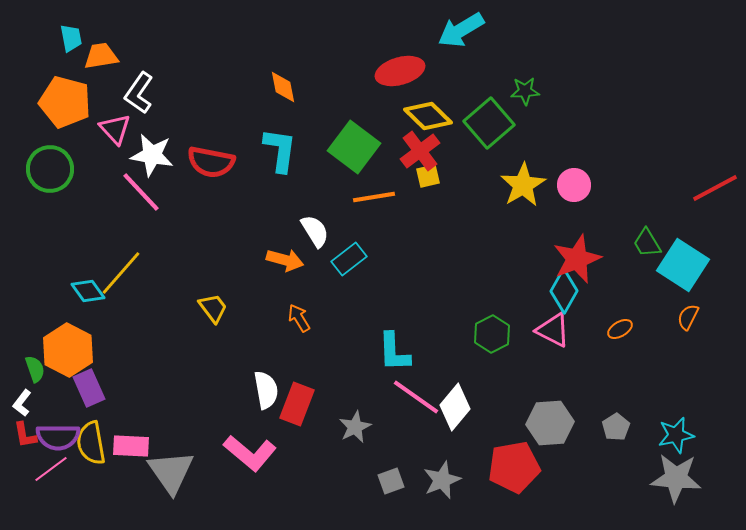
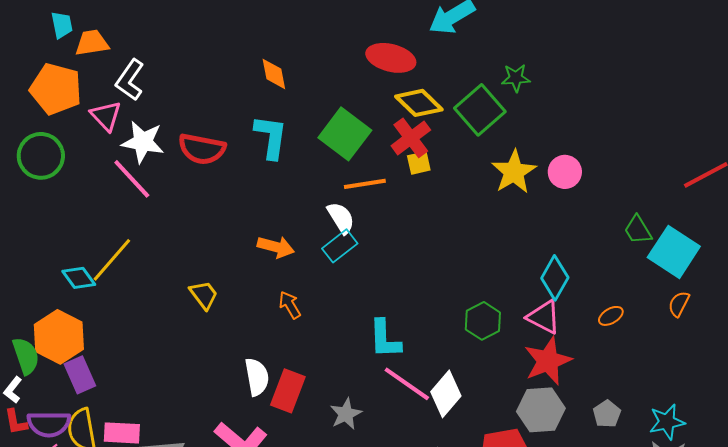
red ellipse: (400, 71) -> (391, 58), turned 30
white semicircle: (315, 231) -> (341, 218), moved
red star: (577, 259) -> (548, 361), moved
green semicircle: (35, 369) -> (26, 356), size x1.4

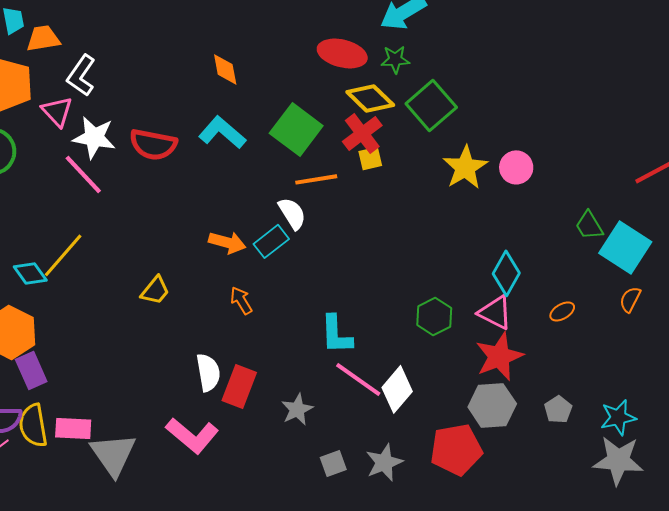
green star: (516, 78) -> (395, 59), moved
cyan L-shape: (271, 137) -> (222, 132), turned -57
cyan rectangle: (340, 246) -> (271, 241), moved
yellow trapezoid: (204, 295) -> (155, 290), turned 76

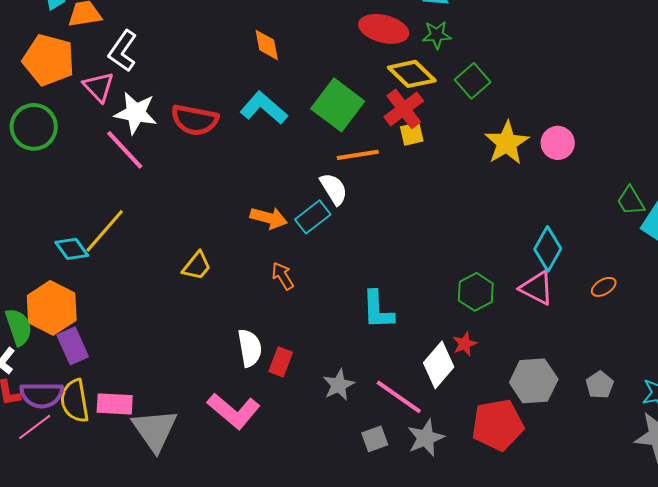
green square: (431, 105) -> (473, 81), size x0.7
red star: (499, 356) -> (465, 344), moved, size x0.5
pink line: (358, 379) -> (399, 397), moved
red rectangle: (239, 386) -> (281, 362), size x0.7

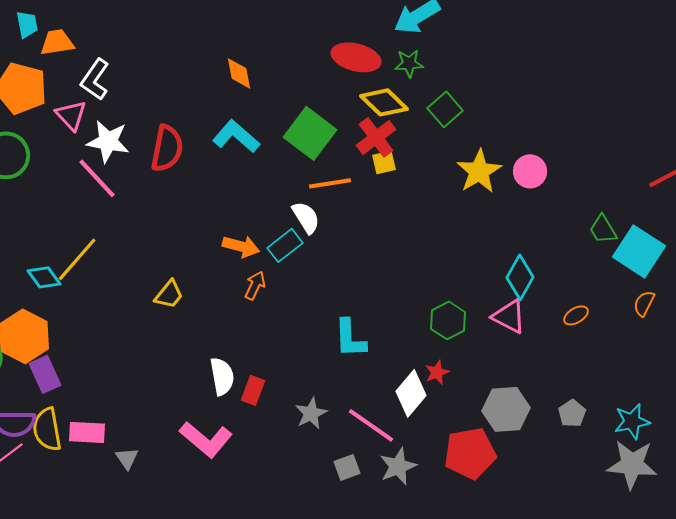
red semicircle: (195, 120) -> (167, 148), turned -90
orange arrow: (283, 276) -> (255, 285), moved, turned 56
gray triangle: (155, 430) -> (127, 458), size x0.5

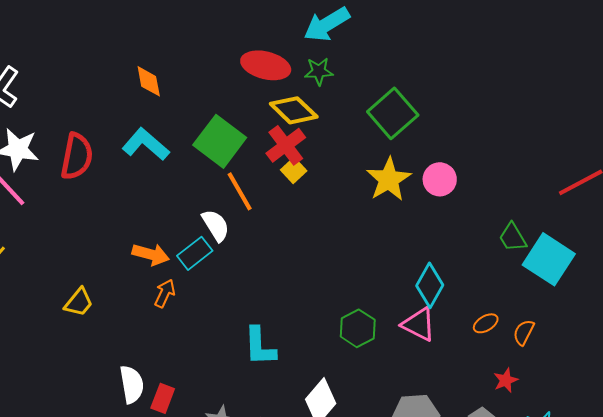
green square: (445, 109) -> (393, 113), moved, size x1.4
yellow square: (384, 162) -> (294, 170), turned -30
orange line: (330, 183) -> (240, 191), turned 69
orange semicircle: (644, 303) -> (524, 332), moved
red star: (437, 372) -> (506, 380), moved

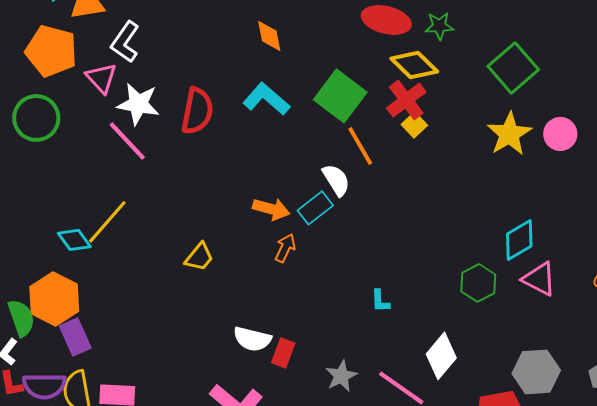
cyan diamond: (430, 285) -> (519, 240), moved, turned 30
cyan L-shape: (260, 346) -> (380, 301), size x0.6
white semicircle: (132, 384) -> (252, 339), turned 114

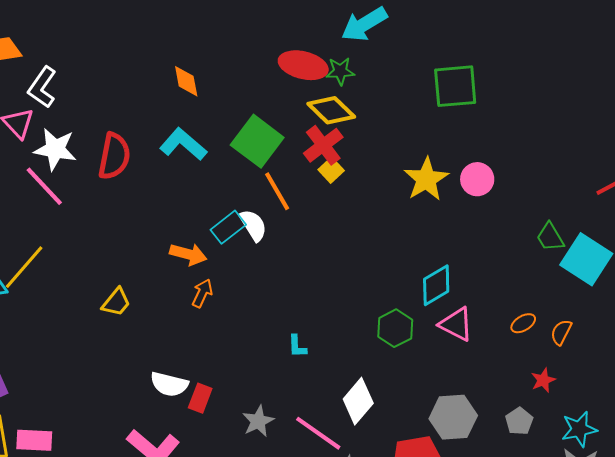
green star: (439, 26) -> (340, 71), moved
green square: (513, 68) -> (455, 86), moved, turned 36
cyan rectangle: (315, 208) -> (228, 227), moved

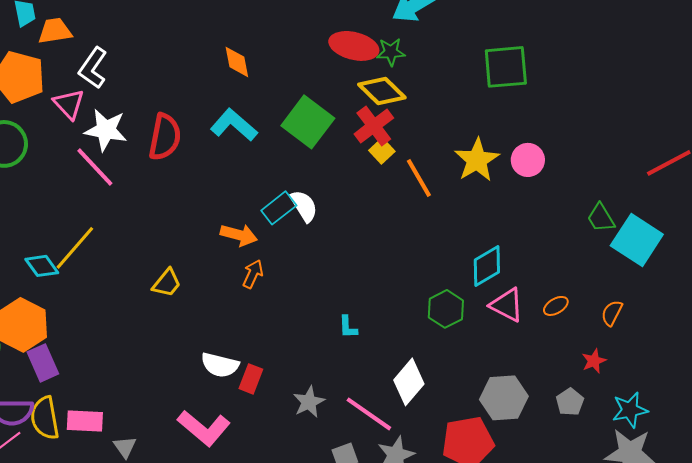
orange line: (277, 191) -> (419, 178), moved
orange ellipse: (523, 323) -> (556, 306), moved

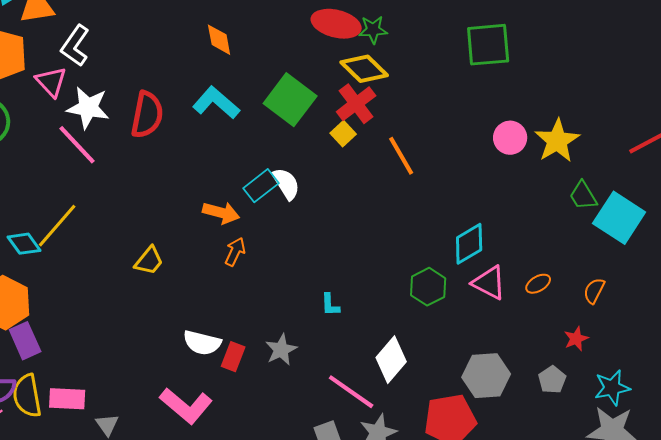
yellow square: (382, 151) -> (343, 134), moved
yellow star: (477, 160) -> (557, 141), moved
gray star: (309, 402) -> (281, 350), moved

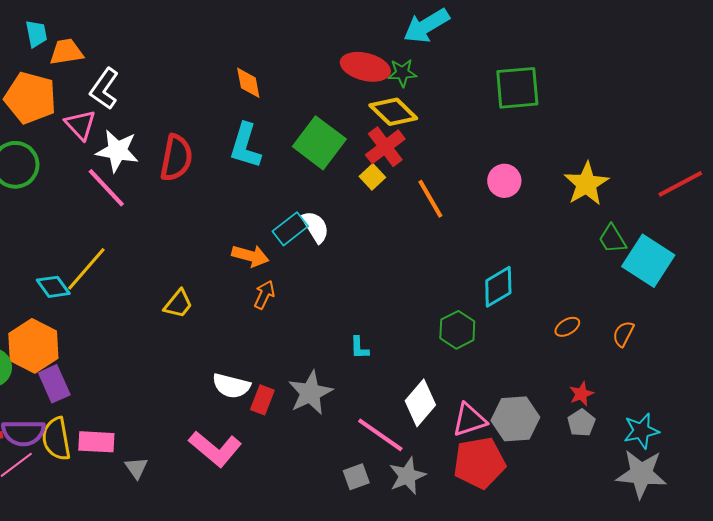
cyan L-shape: (216, 103) -> (245, 146), turned -114
pink circle: (510, 138) -> (504, 181), moved
pink triangle: (489, 283) -> (469, 420), moved, turned -45
red star: (576, 339) -> (581, 394), moved
gray star: (281, 350) -> (310, 393), size x1.4

